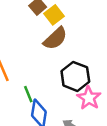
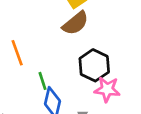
pink star: (89, 98) -> (107, 89), turned -30

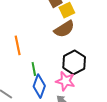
pink star: (107, 89) -> (65, 81), moved

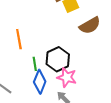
brown semicircle: (64, 29) -> (90, 25), moved
black hexagon: (74, 62) -> (58, 59), moved

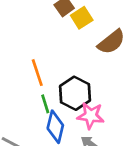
orange line: (19, 39) -> (37, 73), moved

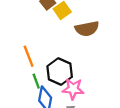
brown semicircle: (111, 42) -> (87, 29), turned 30

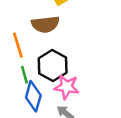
brown semicircle: (87, 29) -> (45, 24), moved

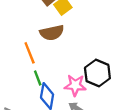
black hexagon: (53, 65) -> (97, 73), moved

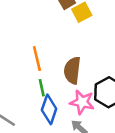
brown semicircle: (52, 33) -> (72, 70), moved, turned 100

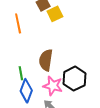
orange line: (37, 59) -> (18, 23), moved

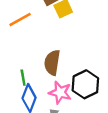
orange line: (18, 23) -> (20, 20), turned 72

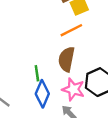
orange line: (20, 20) -> (71, 30), moved

